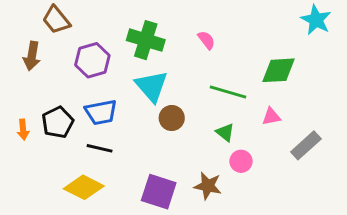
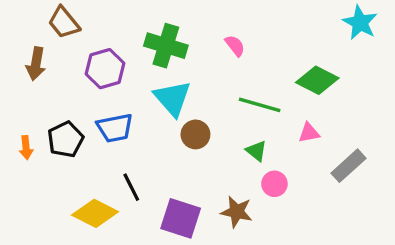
green diamond: (279, 70) -> (317, 80), turned 30
black line: (100, 148) -> (131, 187), moved, turned 50

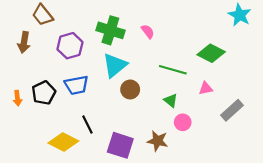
pink semicircle: (235, 46) -> (148, 31), moved
cyan triangle: (172, 98) -> (115, 65), turned 32

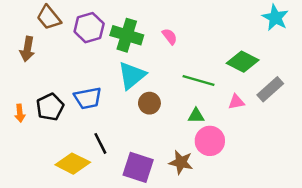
purple hexagon: (70, 46) -> (89, 28), moved
green triangle: (171, 100) -> (196, 116), turned -40
gray rectangle: (232, 110) -> (270, 89), moved
pink circle: (183, 122) -> (210, 141), size x1.5

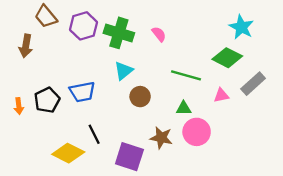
cyan star: (275, 18) -> (241, 27), moved
cyan triangle: (132, 75) -> (124, 71), size x0.7
brown star: (181, 162) -> (161, 138), moved

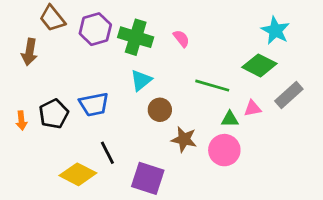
green triangle: (184, 108) -> (230, 119), moved
brown star: (161, 138) -> (184, 139), moved

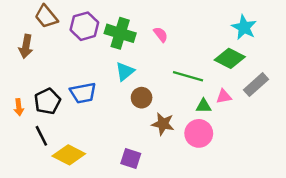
black line: (107, 153) -> (41, 136), moved
purple square: (148, 178) -> (131, 158), size x0.7

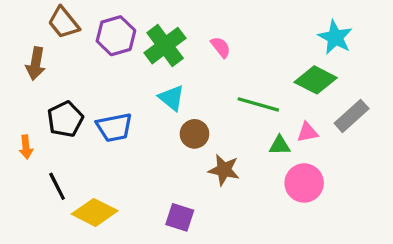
green cross: (120, 33) -> (165, 46), turned 36
cyan triangle: (125, 71) -> (172, 98), turned -42
black pentagon: (47, 101) -> (65, 119), moved
pink circle: (199, 133) -> (304, 183), moved

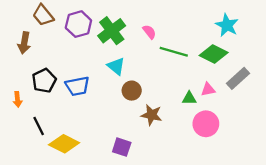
green line: (258, 104) -> (174, 52), moved

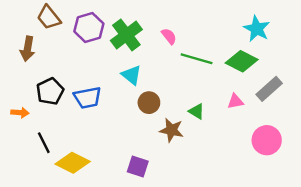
green triangle: (189, 98) -> (197, 111), moved, turned 32
orange arrow: (18, 99) -> (20, 113), turned -80
pink circle: (206, 124) -> (267, 140), moved

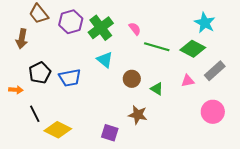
brown circle: (149, 103) -> (132, 79), moved
brown star: (172, 130) -> (138, 115), moved

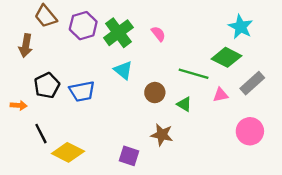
green line: (157, 47) -> (194, 74), moved

